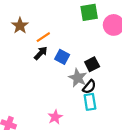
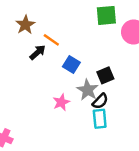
orange line: (43, 37) -> (51, 40), turned 64
black arrow: (41, 53) -> (38, 52), moved
pink star: (55, 117) -> (61, 102), moved

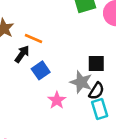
blue square: (71, 64) -> (41, 70), moved, turned 35
black square: (105, 75) -> (96, 64), turned 35

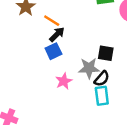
black arrow: (22, 54) -> (57, 34), moved
gray star: (81, 82) -> (89, 68), turned -30

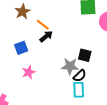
blue square: (53, 51) -> (21, 48), moved
pink star: (64, 81) -> (29, 72), moved

